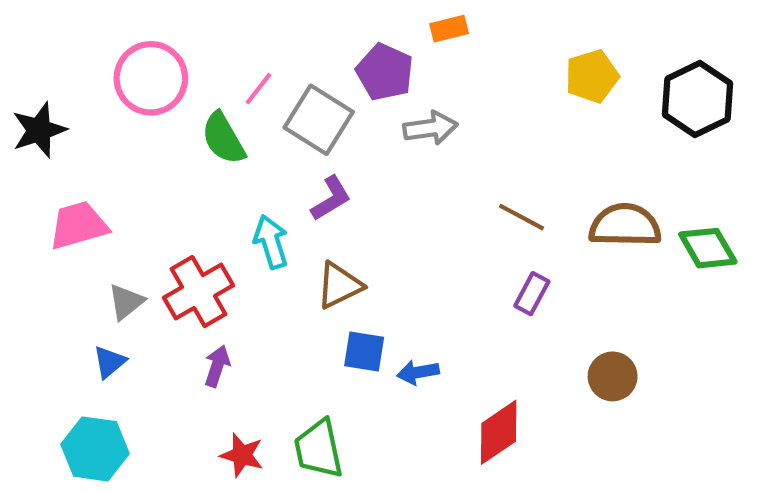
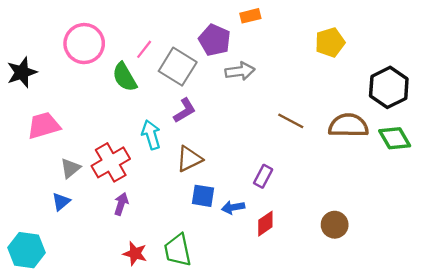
black hexagon: (697, 99) -> (389, 87), moved
purple rectangle: (532, 294) -> (263, 176), moved
brown circle: (613, 376) -> (335, 225), moved
red diamond: (499, 432) -> (265, 224), moved, size x0.7
cyan hexagon: (95, 449) -> (26, 250), moved

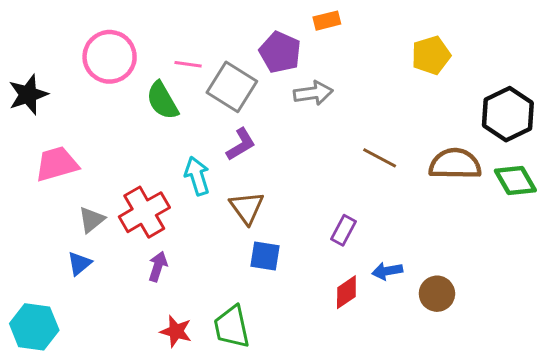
pink line: (144, 49) -> (188, 64), turned 60
brown triangle: (189, 159) -> (247, 208), turned -40
blue arrow: (233, 207) -> (387, 271), moved

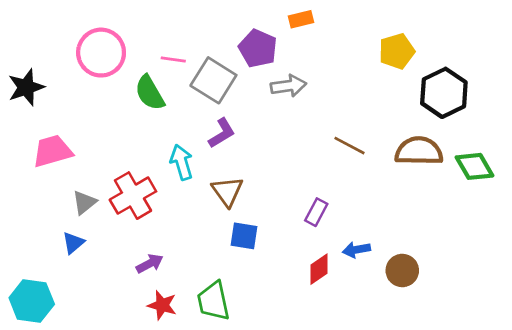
black hexagon: (508, 114) -> (444, 93), moved
purple arrow: (158, 267) -> (150, 264), moved, turned 44

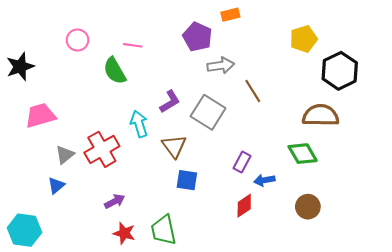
pink circle: (101, 53) -> (77, 40), size x0.6
gray square: (213, 80) -> (208, 112), moved
brown line: (350, 146) -> (253, 91), moved, turned 30
green diamond: (474, 166) -> (303, 154), moved
blue arrow: (356, 250) -> (264, 180), moved

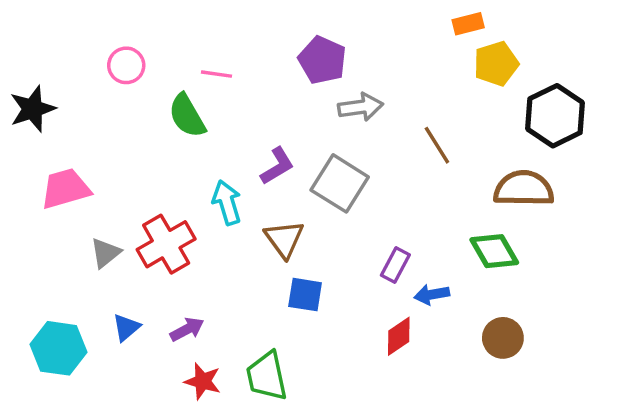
orange rectangle: (230, 15) -> (468, 24), moved
brown line: (253, 91) -> (437, 145), moved
blue triangle: (56, 185) -> (126, 328), moved
cyan hexagon: (24, 230) -> (59, 348), moved

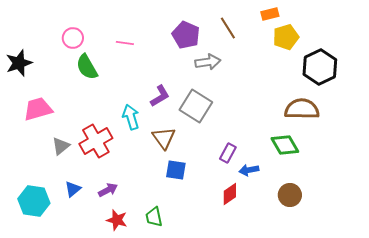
green semicircle: (187, 116) -> (87, 67), moved
brown line: (437, 145) -> (228, 28), moved
green trapezoid: (267, 376) -> (154, 217), size x0.7

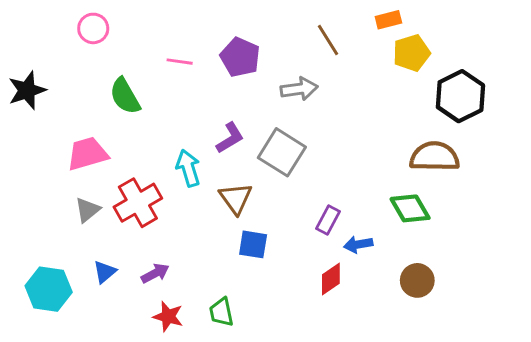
purple pentagon: (186, 35) -> (240, 57), moved
pink circle: (73, 38) -> (93, 28), moved
pink trapezoid: (38, 109) -> (87, 154), moved

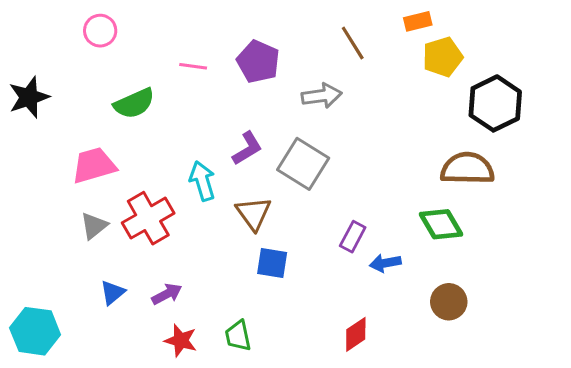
green semicircle: (125, 96) -> (134, 103), turned -84
red diamond: (331, 279) -> (356, 334), moved
cyan hexagon: (49, 289) -> (35, 331), moved

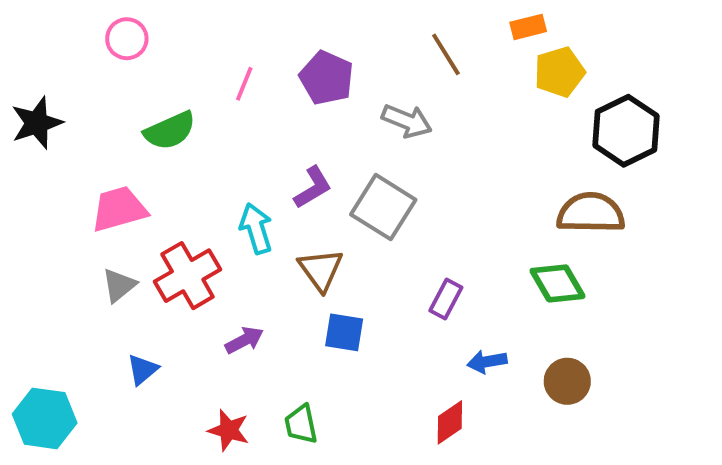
pink line: (193, 66) -> (244, 84), turned -76
gray arrow: (322, 96) -> (407, 121), turned 30
blue arrow: (385, 263) -> (487, 362), moved
purple arrow: (167, 294) -> (244, 340), moved

